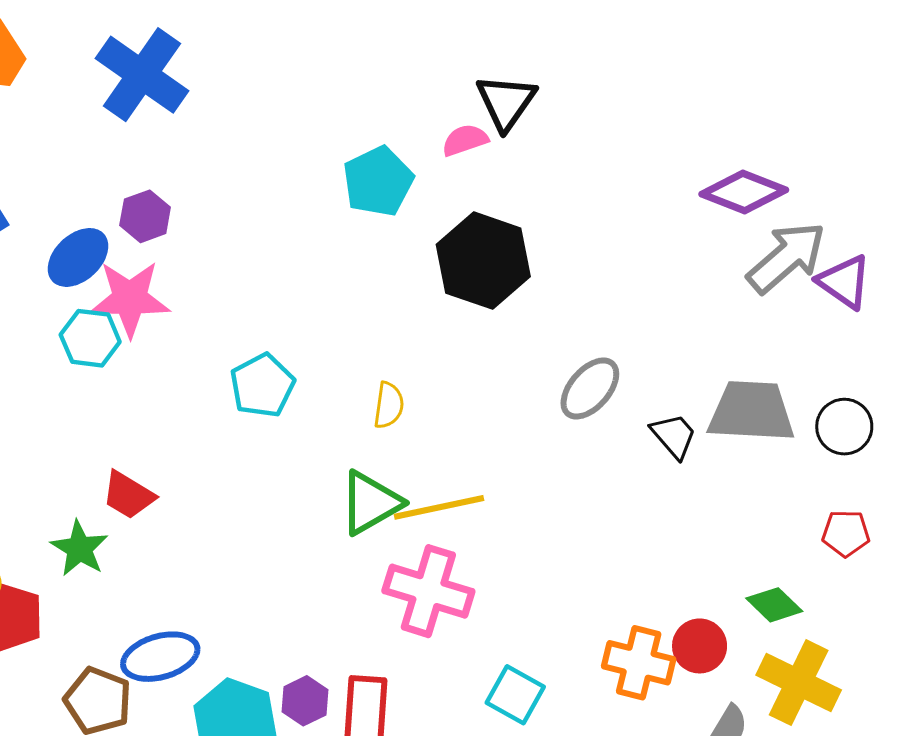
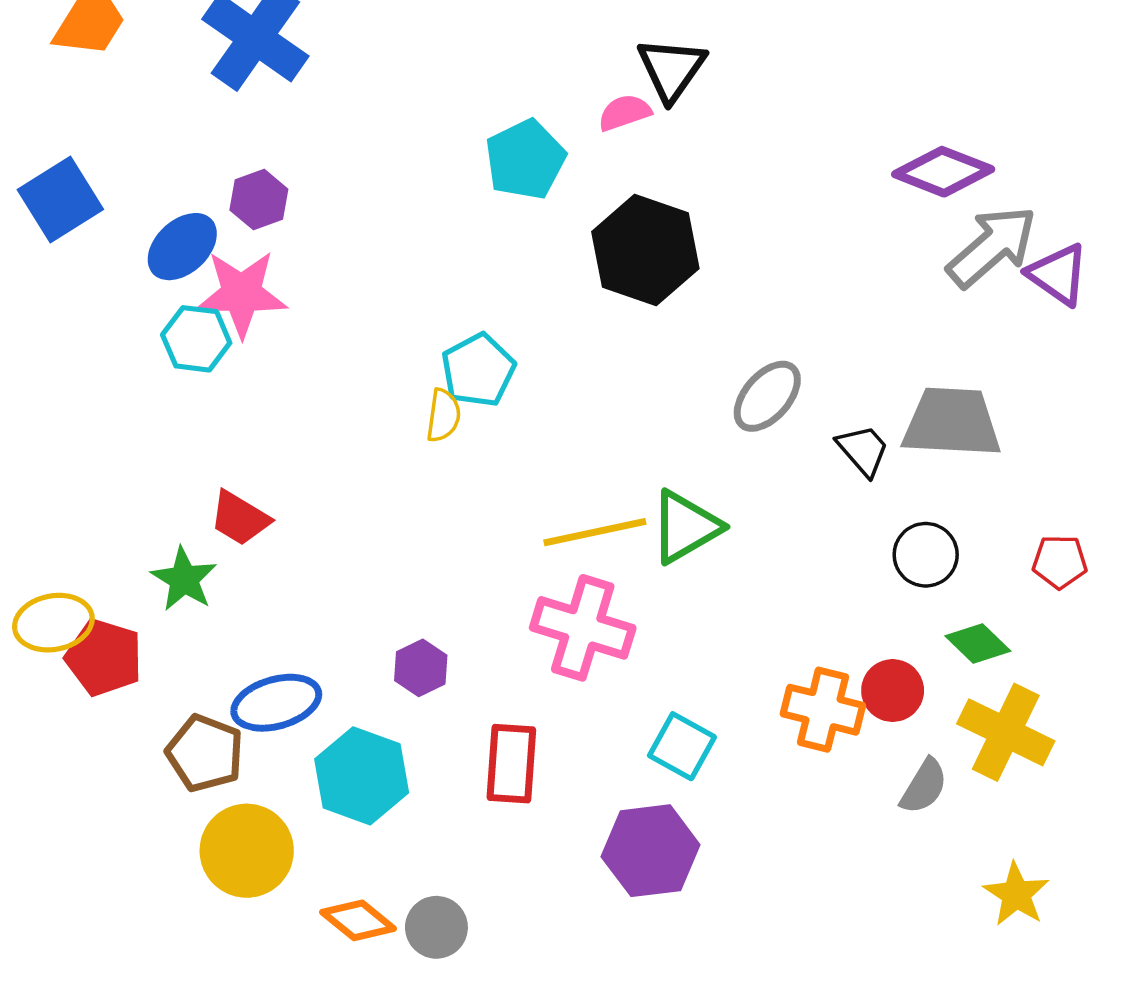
cyan pentagon: (262, 385) -> (478, 370), moved
yellow semicircle: (389, 405) -> (443, 415), moved
black circle: (844, 427) -> (926, 555), moved
green triangle: (370, 503) -> (685, 527), moved
purple hexagon: (305, 701) -> (421, 668), moved

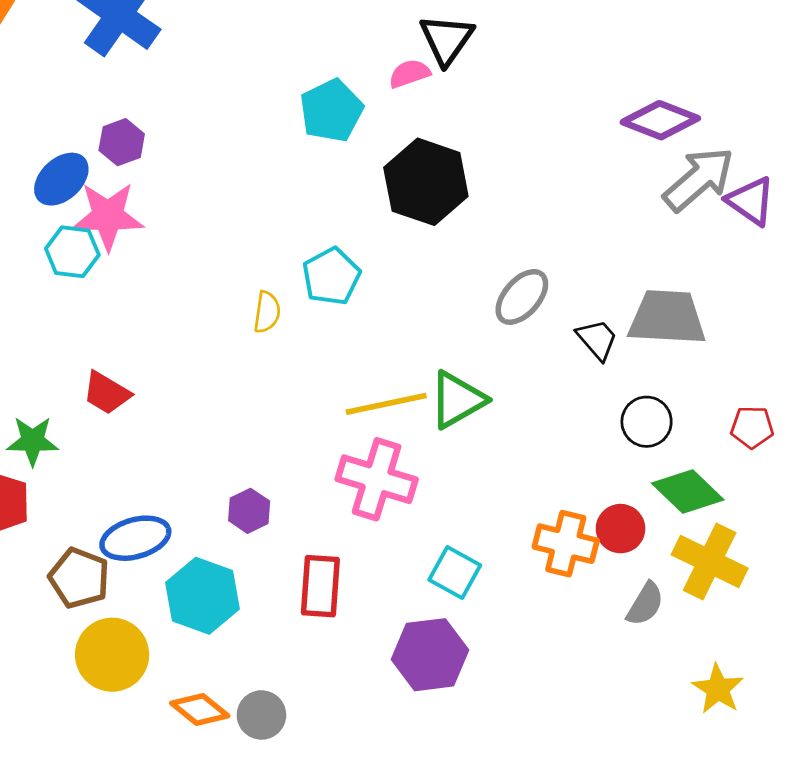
cyan pentagon: (478, 370) -> (331, 276), moved
green star: (184, 579) -> (33, 441), moved, turned -30
green diamond: (978, 644) -> (688, 492), size x1.4

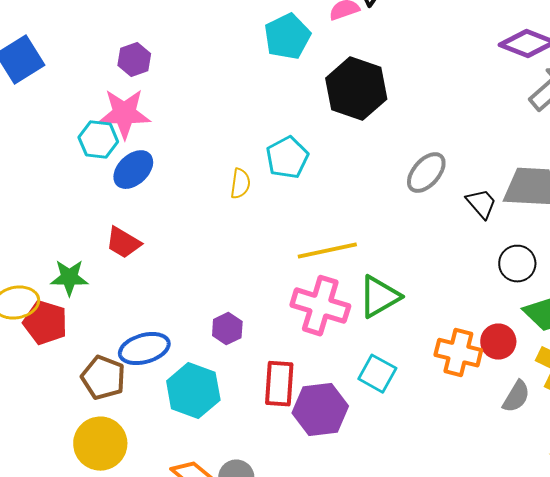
blue ellipse: (61, 179) -> (133, 170), moved
green triangle: (457, 400) -> (379, 297), moved
yellow circle: (112, 655) -> (100, 444), moved
purple hexagon: (430, 655) -> (320, 410), moved

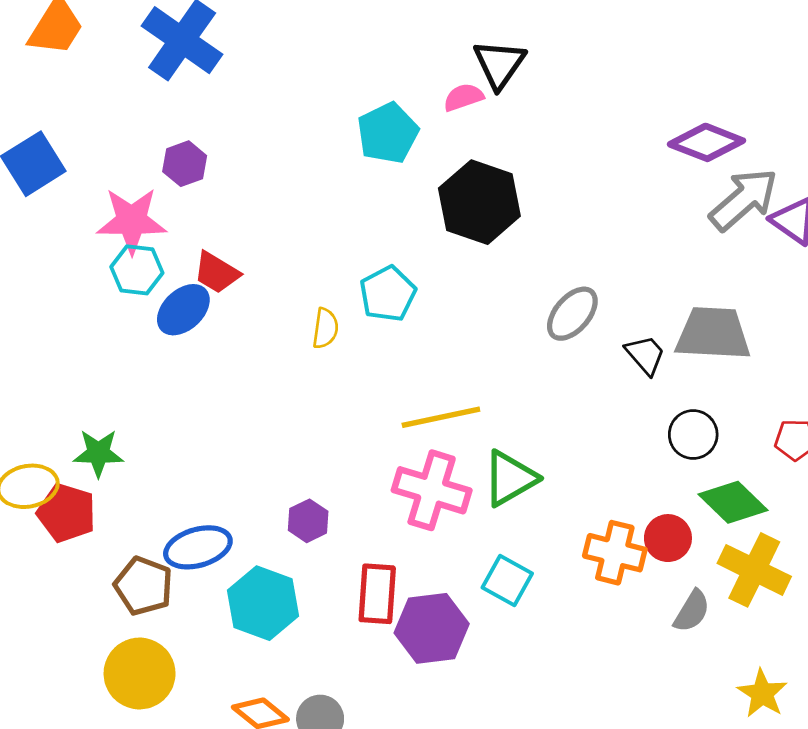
pink star: (124, 114) -> (132, 221), moved
red trapezoid: (123, 243) -> (217, 273), moved

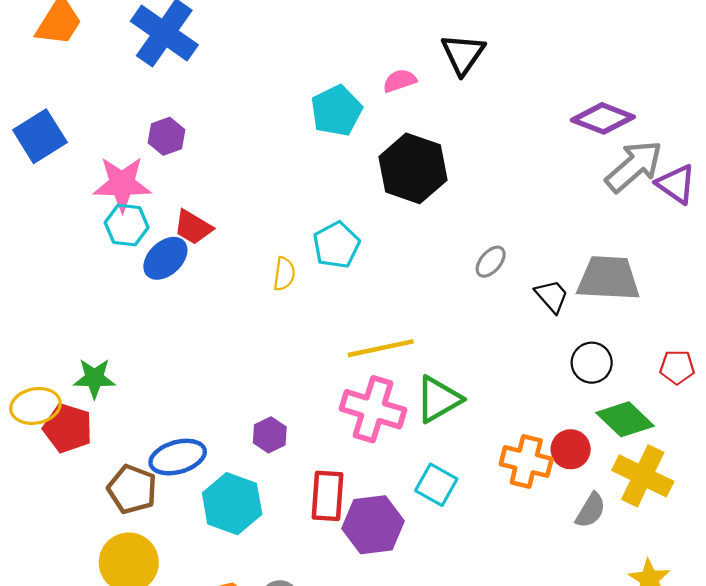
black triangle: (499, 64) -> (463, 54), moved
gray ellipse: (572, 314) -> (491, 262), size x0.7

